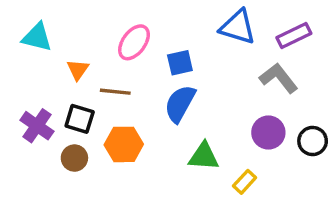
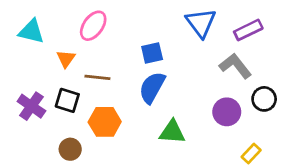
blue triangle: (238, 27) -> (201, 23), turned 36
pink ellipse: (134, 42) -> (93, 26), moved
black circle: (313, 141) -> (264, 99), moved
brown circle: (74, 158) -> (70, 149), moved
yellow rectangle: (245, 182) -> (251, 154), moved

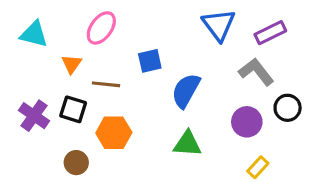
blue square: (152, 53) -> (150, 61), moved
blue semicircle: (152, 87) -> (186, 91), moved
yellow rectangle: (251, 154) -> (258, 167), moved

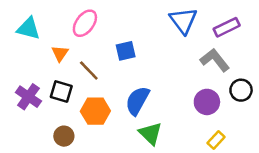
brown line: (106, 84) -> (89, 70), turned 40
blue semicircle: (186, 91) -> (137, 101), moved
green triangle: (187, 144) -> (150, 133), moved, turned 40

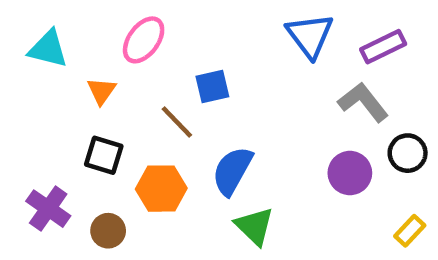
brown line: (89, 70) -> (177, 122), moved
purple cross: (28, 97) -> (48, 209), moved
yellow rectangle: (216, 140) -> (410, 231), moved

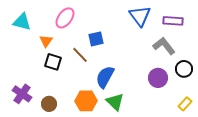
purple rectangle: (383, 47) -> (173, 21), turned 30
black square: (104, 155) -> (53, 62), moved
orange hexagon: (161, 189) -> (86, 101), moved

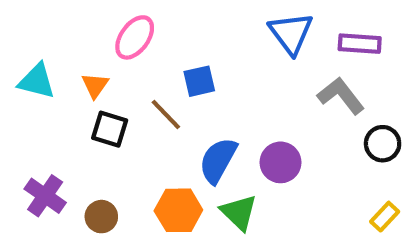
cyan triangle: (22, 22) -> (37, 81), moved
purple circle: (158, 78) -> (280, 162), moved

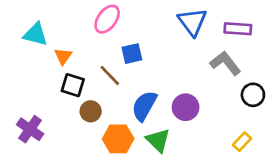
pink ellipse: (135, 37) -> (107, 19), moved
cyan triangle: (37, 81) -> (36, 34), moved
brown circle: (101, 217) -> (91, 111), moved
yellow rectangle: (385, 217) -> (242, 142), moved

